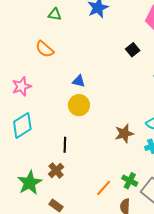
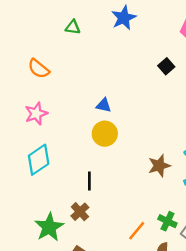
orange semicircle: (45, 49) -> (39, 69), moved

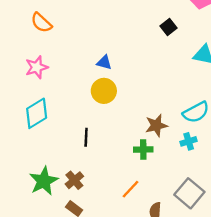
brown cross: (80, 212) -> (74, 180), moved
green cross: (167, 221) -> (143, 150), moved, turned -30

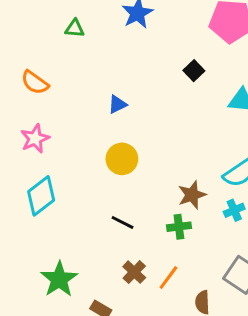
blue triangle: (104, 63) -> (117, 104), moved, turned -35
black line: (86, 137) -> (123, 222), moved, turned -60
brown cross: (74, 180) -> (134, 272), moved

